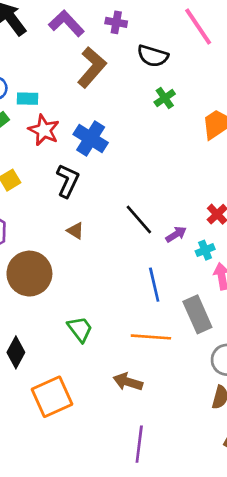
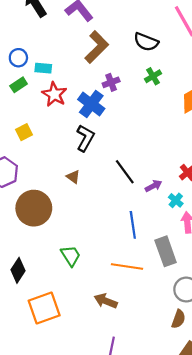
purple cross: (116, 22) -> (111, 82), moved, turned -35
black L-shape: (68, 181) -> (85, 138), moved
cyan cross: (205, 250) -> (176, 200), turned -32

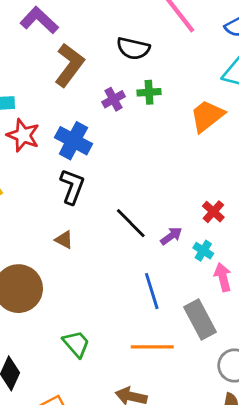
green cross: (153, 76) -> (149, 92), turned 35
purple cross: (111, 82) -> (114, 99), moved

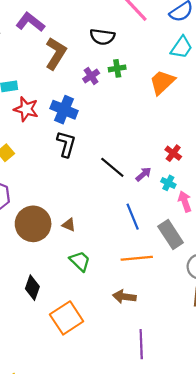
brown triangle: (64, 240) -> (69, 225), moved

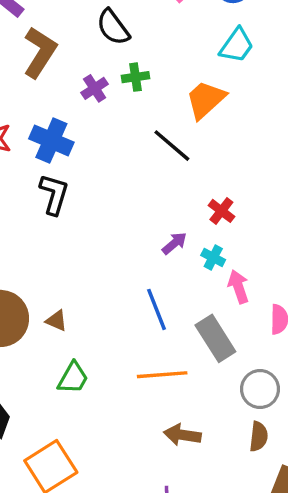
black semicircle: (102, 37) -> (113, 27), turned 45
black line: (112, 167) -> (172, 146), moved
green trapezoid: (80, 261) -> (73, 378), turned 75
brown arrow: (124, 297) -> (182, 435), moved

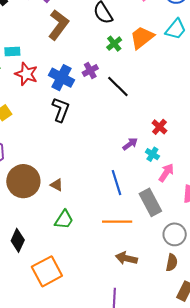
green cross: (135, 77) -> (114, 44), turned -35
purple cross: (95, 88) -> (90, 71), moved
orange trapezoid: (206, 100) -> (142, 38), moved
black line: (172, 146) -> (118, 86), moved
pink arrow: (238, 287) -> (166, 173), turned 48

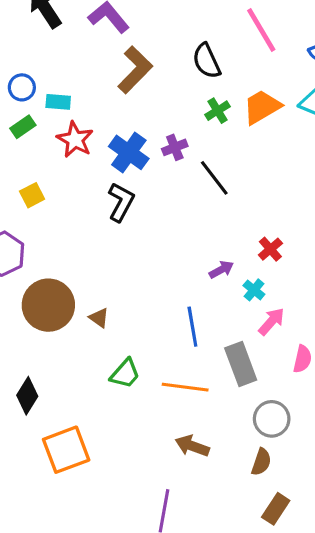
green trapezoid: (64, 220) -> (125, 374), moved

